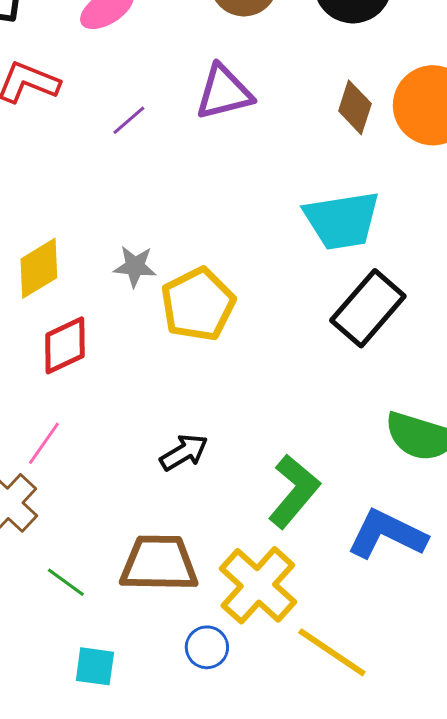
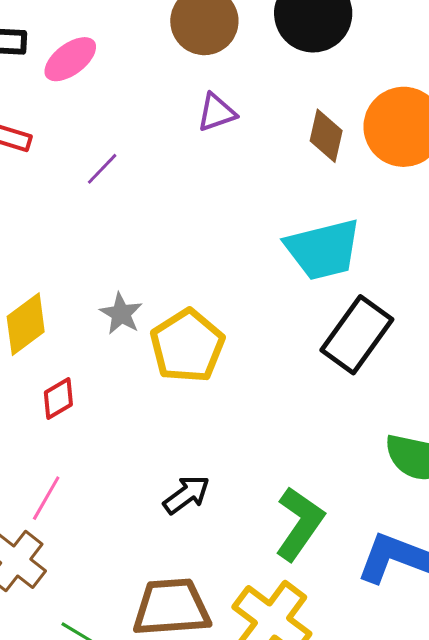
purple triangle: (224, 92) -> (217, 112), moved, size x0.7
gray star: (135, 266) -> (121, 314), turned 30
red diamond: (65, 345) -> (58, 399), size x0.7

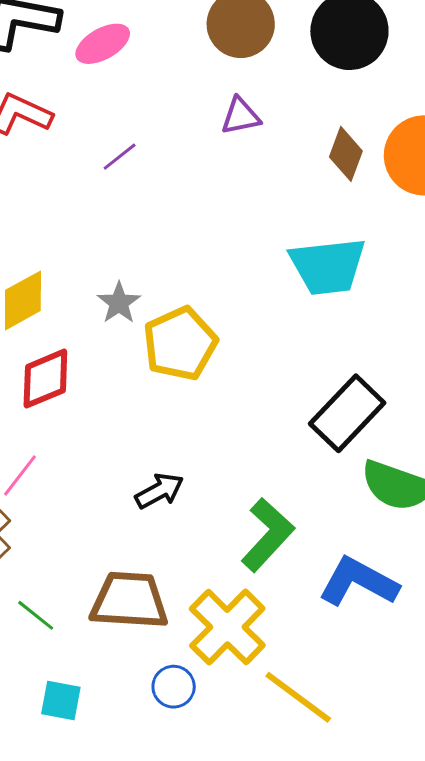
black rectangle: (357, 335) -> (347, 413), moved
red diamond: (58, 399) -> (45, 379), size x1.5

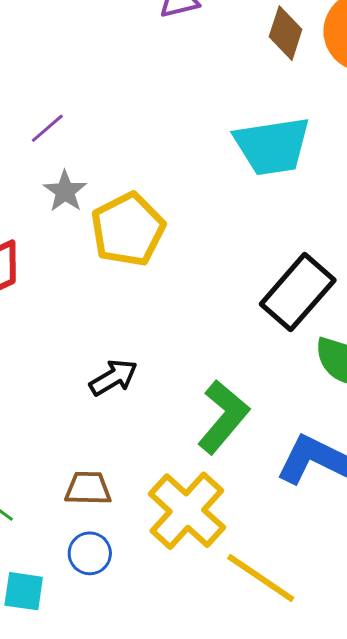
purple line: (120, 157) -> (47, 128), moved
brown trapezoid: (129, 601) -> (88, 488), size x0.6
blue circle: (174, 687) -> (90, 553), moved

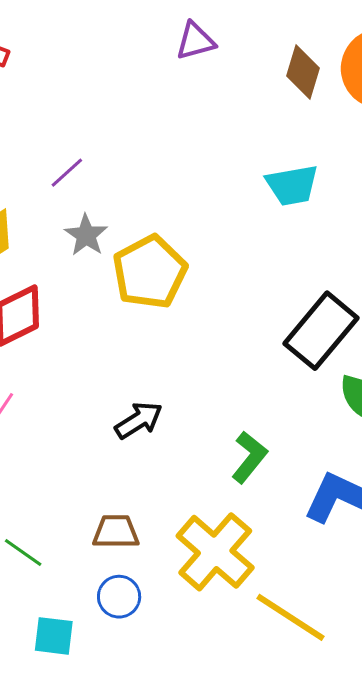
cyan trapezoid: (272, 146) -> (292, 185), size x0.7
green L-shape: (223, 417) -> (249, 457), size x0.7

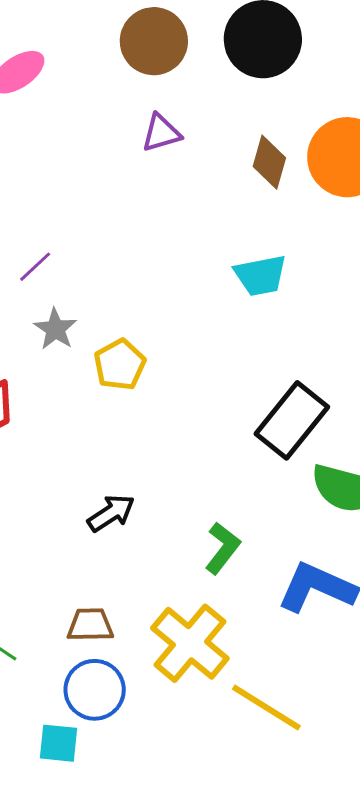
yellow pentagon: (150, 272) -> (120, 365), size x0.7
blue circle: (119, 597) -> (95, 690), size x1.4
cyan square: (54, 636) -> (59, 743), moved

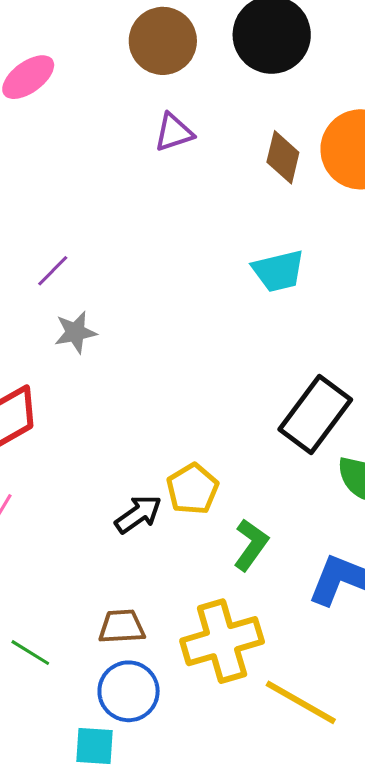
gray star: (55, 329) -> (75, 332), turned 30
yellow pentagon: (120, 365) -> (193, 489), moved
yellow cross: (190, 643) -> (222, 641), turned 36

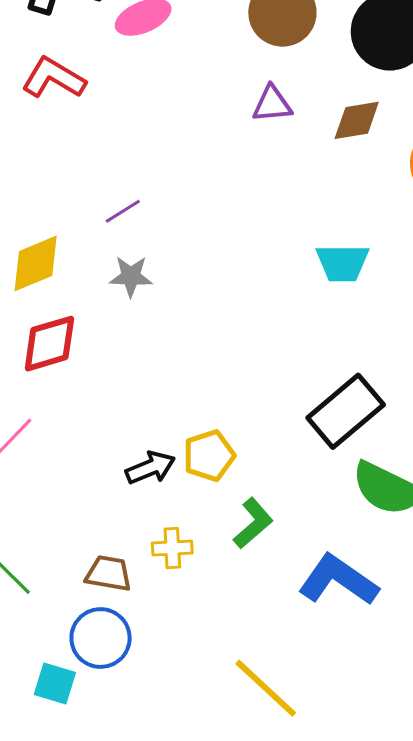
brown diamond: (283, 157) -> (357, 120), moved, turned 54
yellow cross: (222, 641) -> (172, 548), moved, size x0.5

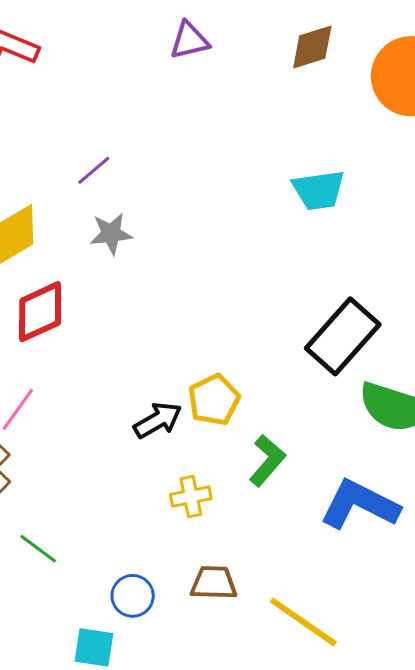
purple triangle: (272, 104) -> (189, 41), moved
brown trapezoid: (109, 573) -> (214, 583), moved
blue circle: (101, 638) -> (133, 596), size x0.7

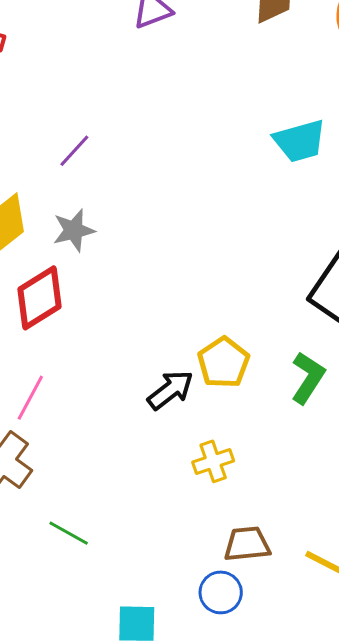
gray star: (111, 234) -> (74, 230), moved
green L-shape: (267, 460) -> (308, 378), moved
blue circle: (133, 596) -> (221, 592), moved

